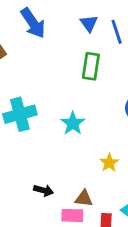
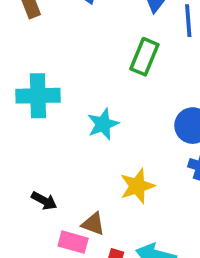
yellow star: (109, 163) -> (137, 186), size x1.4

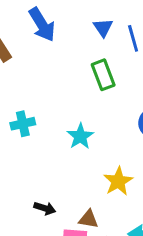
green rectangle: (144, 57) -> (103, 75), turned -32
cyan cross: (38, 96) -> (23, 124), size x0.7

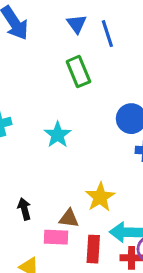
yellow star: (118, 181) -> (100, 197), moved
black arrow: (45, 208) -> (24, 209), turned -120

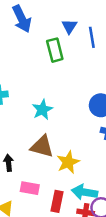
green rectangle: (78, 72) -> (55, 50), moved
brown triangle: (69, 218) -> (42, 146), moved, size x1.5

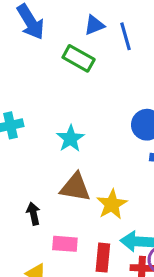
blue triangle: (69, 26) -> (94, 25), turned 42
green rectangle: (55, 50) -> (79, 58), turned -40

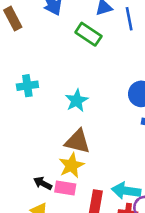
yellow star: (112, 204) -> (71, 165), moved
black arrow: (33, 214) -> (43, 183), moved, turned -54

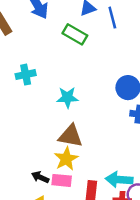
cyan cross: (27, 86) -> (26, 75), moved
cyan star: (77, 101) -> (67, 97), turned 30

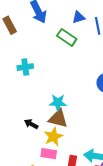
cyan star: (67, 97) -> (58, 103), moved
black arrow: (40, 177) -> (31, 124), moved

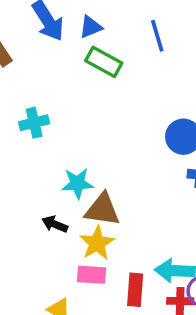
blue triangle: (79, 17) -> (91, 27), moved
cyan star: (58, 103) -> (77, 183), moved

